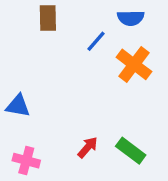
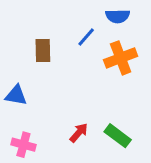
brown rectangle: (48, 18) -> (43, 51), moved
orange cross: (134, 64) -> (121, 58), turned 32

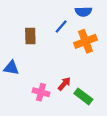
red arrow: (79, 133) -> (64, 84), moved
pink cross: (23, 145) -> (41, 92), moved

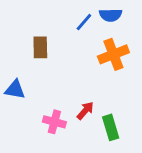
blue line: (61, 26) -> (84, 22), moved
green rectangle: (83, 96) -> (111, 127), turned 36

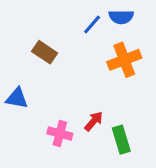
brown rectangle: (40, 47) -> (45, 52), turned -55

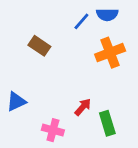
blue triangle: (17, 98) -> (16, 102), moved, turned -35
pink cross: (60, 134) -> (53, 130), moved

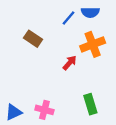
blue triangle: (16, 102) -> (13, 112), moved
red arrow: (83, 107) -> (70, 63), moved

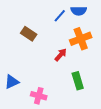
green rectangle: (90, 104) -> (78, 81), moved
blue triangle: (13, 112) -> (12, 82), moved

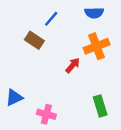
blue line: (60, 16) -> (51, 19), moved
green rectangle: (78, 81) -> (100, 106), moved

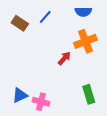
brown rectangle: (34, 40) -> (20, 23), moved
blue triangle: (14, 98) -> (20, 95), moved

